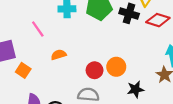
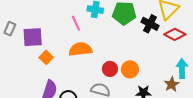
pink line: (38, 29) -> (76, 23), moved
orange semicircle: (59, 55) -> (80, 49), size x1.6

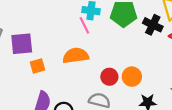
pink line: (76, 23) -> (84, 25), moved
orange square: (46, 57) -> (38, 66), turned 32

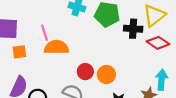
pink line: (84, 25) -> (44, 33), moved
black cross: (153, 25) -> (133, 29), turned -30

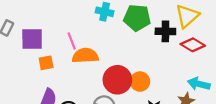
red circle: (85, 72) -> (117, 80), size x1.6
cyan arrow: (162, 80) -> (199, 84), turned -78

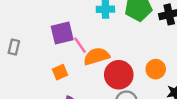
purple square: (32, 39) -> (62, 33), moved
red circle: (117, 80) -> (119, 75), moved

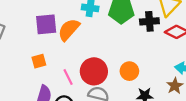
pink line: (80, 45) -> (68, 77), moved
orange semicircle: (97, 56) -> (69, 30), moved, turned -40

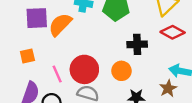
black cross: (149, 21) -> (137, 44), moved

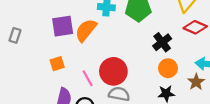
black cross: (137, 44) -> (162, 42), turned -30
orange circle: (121, 71) -> (168, 68), moved

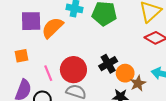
black cross: (162, 42) -> (108, 64), moved
brown star: (196, 82) -> (138, 83), moved

